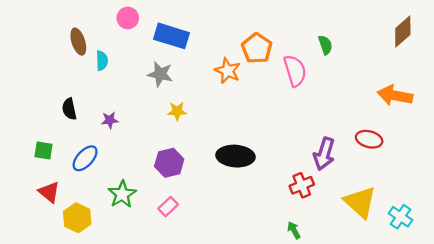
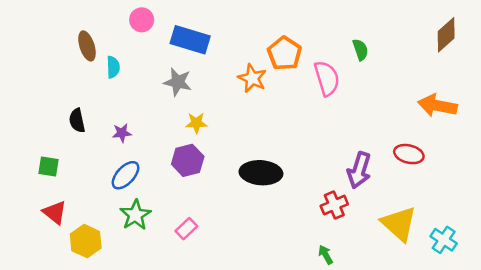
blue ellipse: (85, 158) -> (126, 175), moved
purple hexagon: (169, 163) -> (188, 160), moved

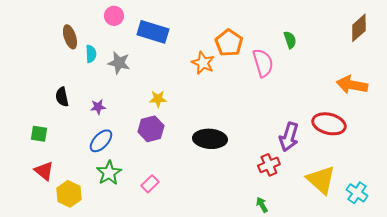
gray star: (178, 82) -> (119, 63), moved
red ellipse: (409, 154) -> (329, 124), size x1.4

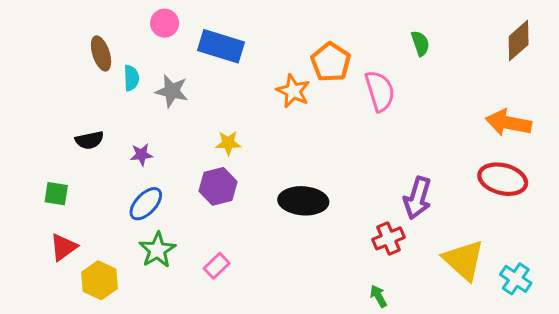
green semicircle: (290, 40) -> (420, 43), moved
black semicircle: (62, 97) -> (89, 140), turned -90
red ellipse: (329, 124) -> (503, 179), moved
red triangle: (44, 171) -> (63, 247), turned 45

